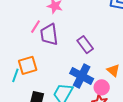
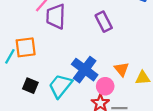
purple rectangle: (85, 45) -> (104, 22), moved

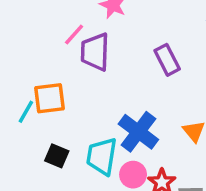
cyan trapezoid: (60, 86) -> (102, 156), turned -30
pink circle: (105, 86) -> (133, 175), moved

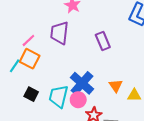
pink line: (74, 35) -> (28, 40), moved
orange square: (50, 98) -> (30, 59), turned 30
pink circle: (133, 175) -> (78, 100), moved

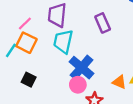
orange triangle: (116, 86) -> (119, 82), moved, turned -32
cyan trapezoid: (58, 96) -> (63, 42), moved

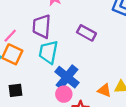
purple rectangle: (103, 23) -> (86, 33), turned -36
black square: (29, 80) -> (15, 90), turned -32

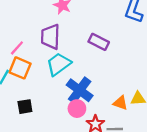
cyan trapezoid: (48, 52) -> (59, 64), turned 45

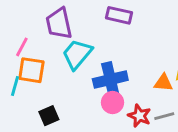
blue cross: (80, 90) -> (110, 79), turned -36

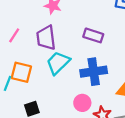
pink line: (22, 47) -> (14, 35), moved
blue cross: (110, 79) -> (94, 72), moved

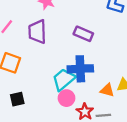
cyan trapezoid: (58, 63) -> (64, 79), moved

